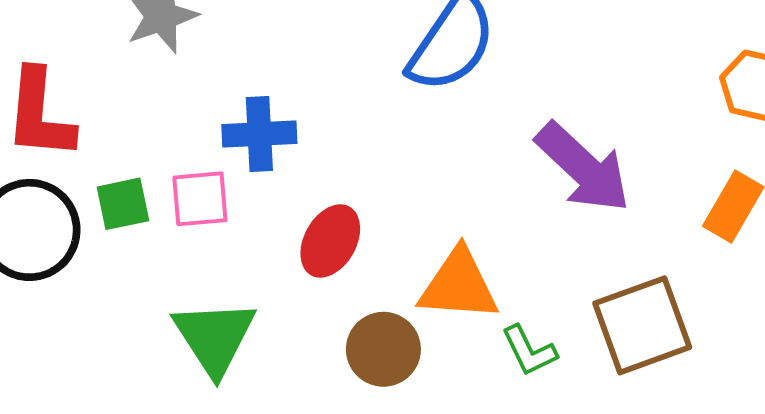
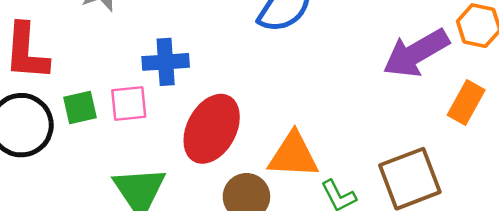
purple arrow: (583, 168) -> (416, 53), moved, turned 108
red ellipse: (330, 241) -> (212, 129), size x1.5

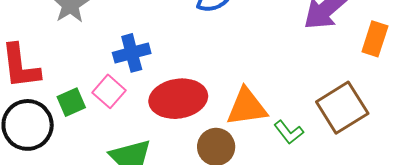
pink square: (129, 104) -> (109, 91), turned -32
red ellipse: (212, 129) -> (178, 99), turned 64

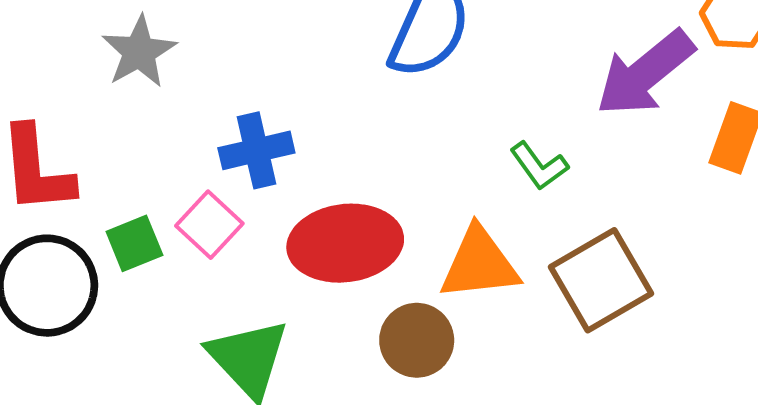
brown square: (342, 108) -> (601, 280), moved
green L-shape: (289, 132) -> (539, 166), moved

